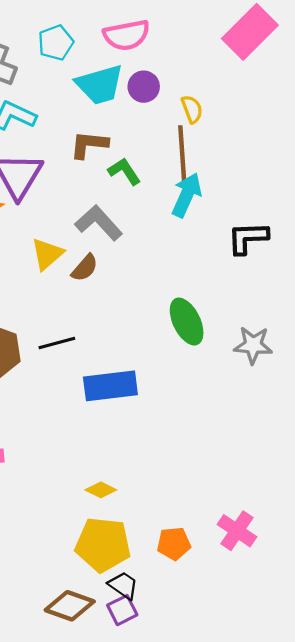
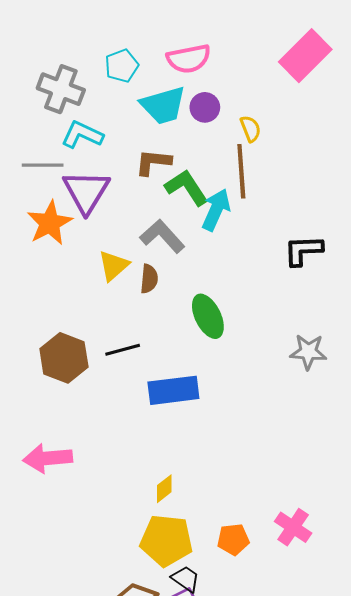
green L-shape: (124, 171) -> (187, 187), size x1.4
cyan arrow: (187, 195) -> (216, 210), moved
brown semicircle: (85, 268) -> (149, 279), turned -36
green ellipse: (187, 322) -> (208, 316), moved
yellow diamond: (101, 490) -> (164, 489), turned -64

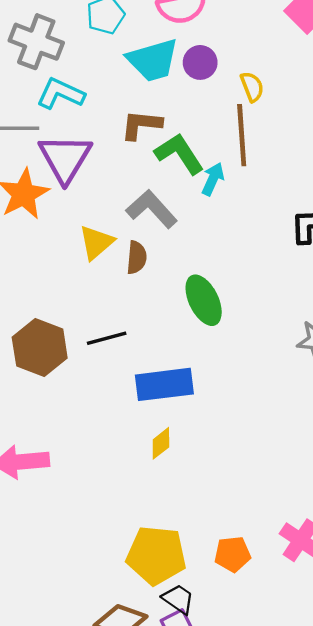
cyan arrow: (216, 210) -> (213, 179), size x0.7
yellow diamond: (164, 489) -> (161, 443), moved

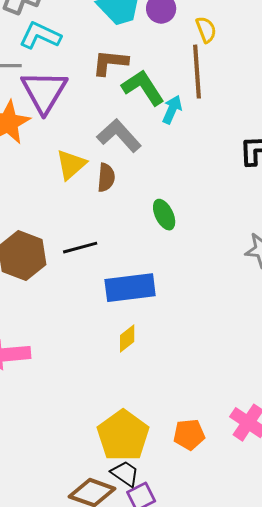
green ellipse: (204, 300) -> (164, 215), size x0.7
yellow pentagon: (156, 555) -> (123, 436), turned 30
black trapezoid: (178, 599) -> (125, 474), moved

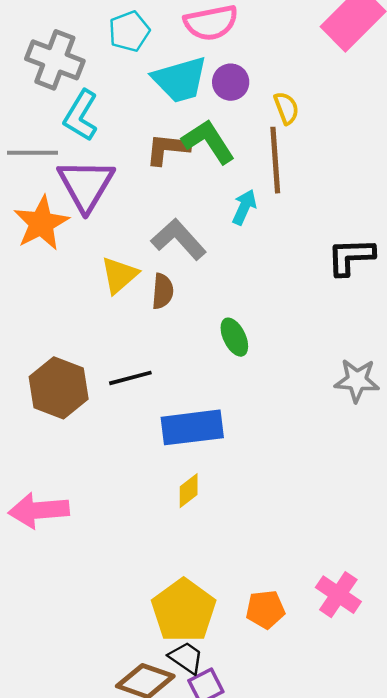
cyan L-shape: (40, 36) -> (81, 116), turned -84
green L-shape: (143, 88) -> (208, 142), moved

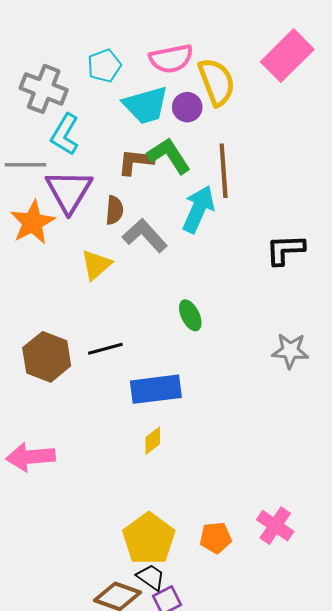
yellow semicircle: (286, 108) -> (217, 82), moved, size x1.8
cyan arrow: (244, 207) -> (198, 209), size x1.6
brown semicircle: (163, 291) -> (114, 210), moved

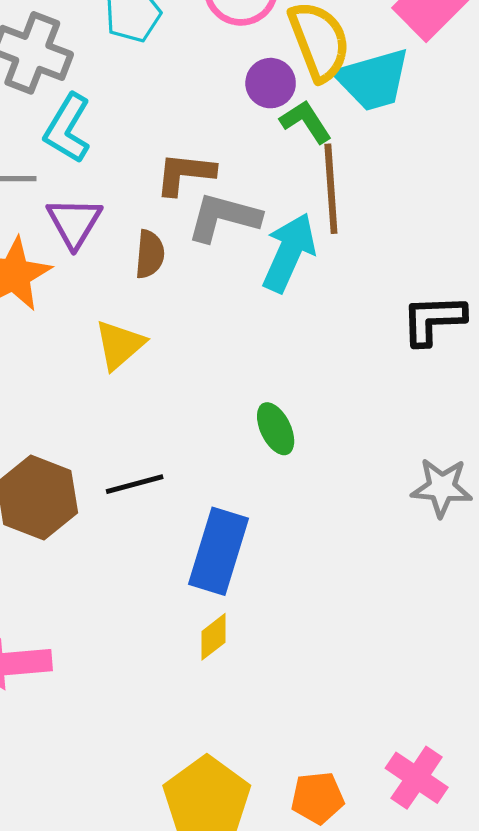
cyan trapezoid: (146, 105) -> (373, 80), moved
green L-shape: (169, 156) -> (306, 122), moved, size x0.7
purple triangle: (69, 191) -> (74, 222), size x0.7
gray L-shape: (145, 236) -> (224, 217), moved, turned -33
blue rectangle: (156, 389) -> (219, 551), turned -66

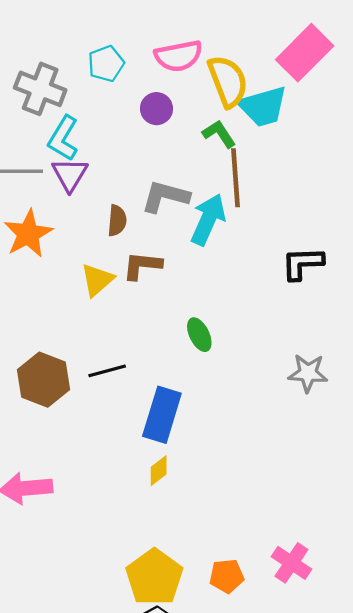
purple circle: (271, 83) -> (156, 109), moved
brown L-shape: (185, 174) -> (142, 266), moved
purple triangle: (74, 222) -> (70, 174), moved

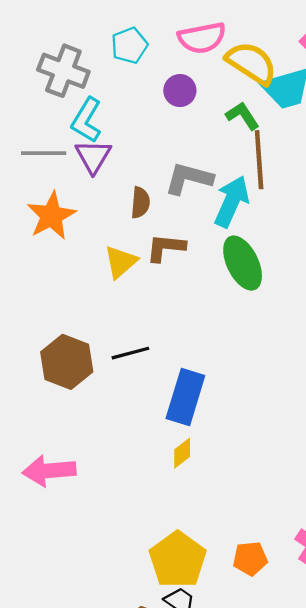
yellow semicircle: (228, 81) -> (251, 63), turned -36
green ellipse: (199, 335) -> (243, 263), moved, size x1.6

